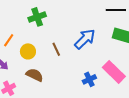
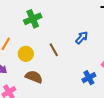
blue arrow: (85, 39) -> (82, 38), size x0.6

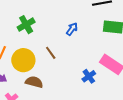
blue arrow: (82, 38) -> (72, 29), moved
yellow circle: (26, 54) -> (23, 60), size x1.5

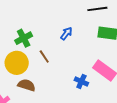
green cross: (26, 25) -> (24, 38), moved
blue cross: (89, 76) -> (81, 81), turned -32

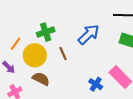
blue arrow: (66, 34) -> (89, 34), size x1.6

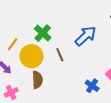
green cross: (46, 32) -> (43, 33), turned -30
brown semicircle: (41, 79) -> (37, 80), turned 60

